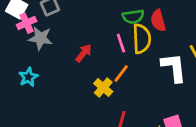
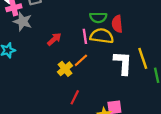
yellow semicircle: (142, 39) -> (102, 36), turned -90

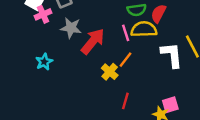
gray star: (23, 22) -> (71, 28), moved
red semicircle: (117, 24) -> (158, 14), turned 42
red arrow: (54, 39) -> (93, 41), size x1.6

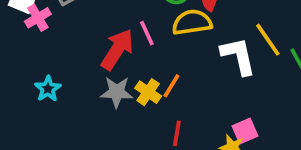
gray star: (71, 28) -> (117, 92), moved
pink line: (126, 33) -> (147, 33), moved
orange line: (126, 60) -> (171, 86), moved

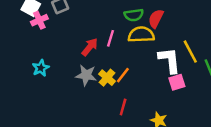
pink line: (147, 33) -> (111, 38), turned 35
red arrow: (117, 49) -> (90, 47), size x0.7
pink square: (245, 131) -> (177, 82), moved

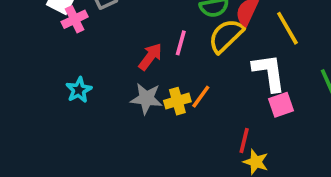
yellow semicircle: (141, 35) -> (226, 36), turned -40
yellow line: (190, 52) -> (287, 28), moved
yellow cross: (107, 78) -> (177, 101), turned 35
red line: (123, 107) -> (244, 141), moved

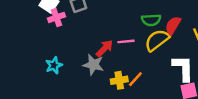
pink line: (181, 43) -> (126, 41), turned 63
gray star: (146, 99) -> (93, 65), moved

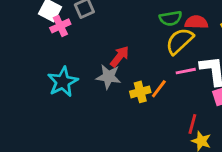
red semicircle: (173, 25) -> (196, 22), turned 66
pink line: (126, 41) -> (186, 71), moved
cyan star: (54, 65) -> (63, 82), size x1.5

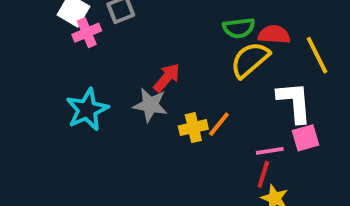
pink line: (186, 71) -> (270, 151), moved

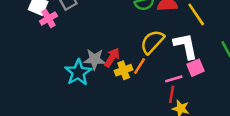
yellow semicircle: (250, 60) -> (152, 42), moved
red arrow: (167, 78) -> (112, 57), moved
cyan star: (87, 110) -> (78, 72), moved

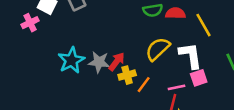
pink cross: (48, 19) -> (30, 23), moved
orange line: (140, 66) -> (144, 85), moved
cyan star: (78, 72) -> (71, 60), moved

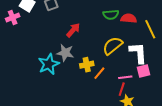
cyan star: (71, 60) -> (49, 64), moved
red arrow: (117, 62) -> (73, 30), moved

